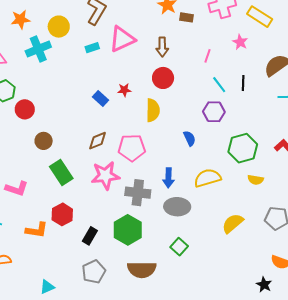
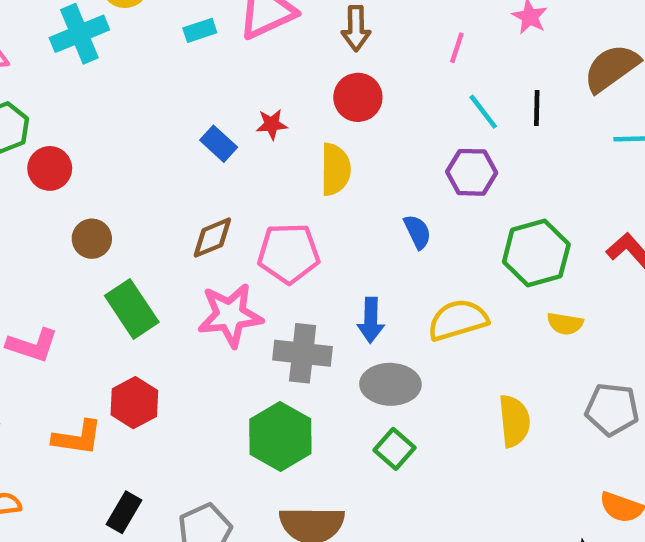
yellow semicircle: (233, 223) -> (514, 421), turned 125
black rectangle: (90, 236) -> (124, 512), moved
green square: (179, 247) -> (394, 449), moved

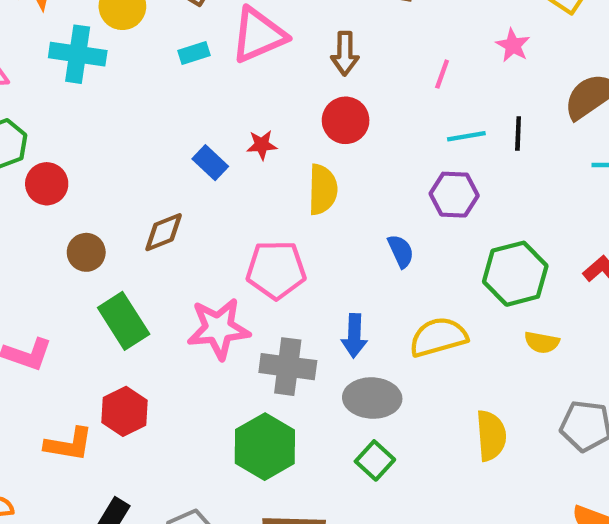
cyan cross: (79, 34) -> (78, 54), turned 30
cyan line: (483, 112) -> (466, 136), turned -63
brown diamond: (212, 238) -> (164, 232), moved

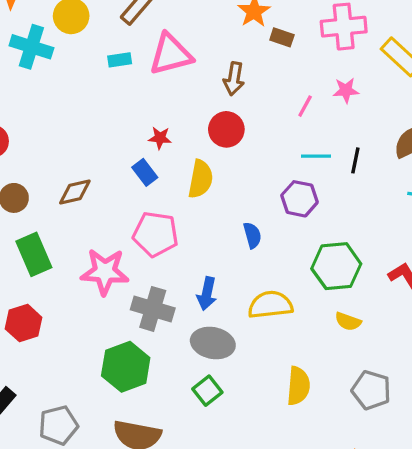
pink star: (513, 45) -> (346, 90), moved, turned 30
blue rectangle: (210, 163) -> (145, 172), moved

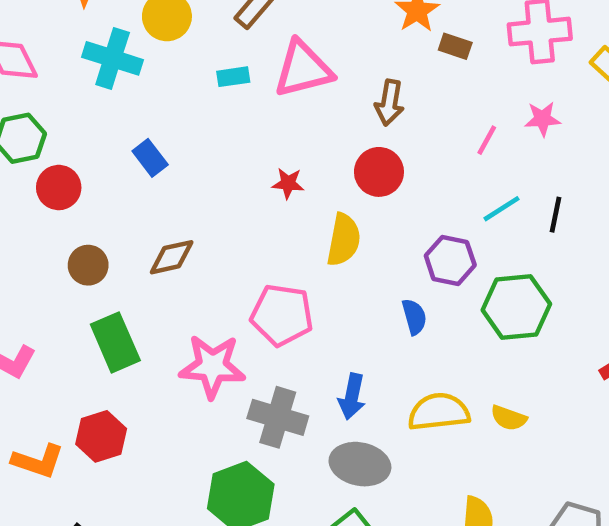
cyan line: (316, 156) -> (501, 209), turned -32
blue rectangle: (145, 172) -> (150, 158), moved
purple hexagon: (300, 199) -> (450, 260), moved
green hexagon: (336, 266) -> (516, 307), moved
yellow semicircle: (348, 321) -> (509, 418), moved

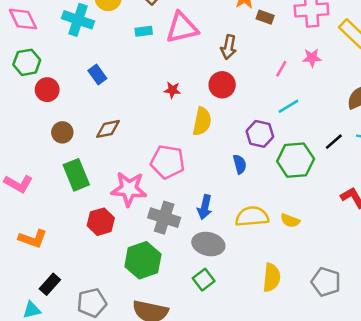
black line: (555, 215) -> (334, 142), moved, turned 36
red hexagon: (101, 436) -> (101, 222), moved

